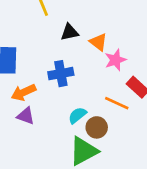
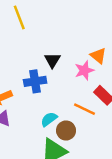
black triangle: (69, 32) -> (52, 60), moved, turned -49
orange triangle: (98, 42) -> (98, 56), moved

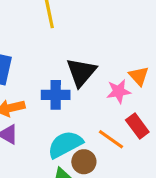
black triangle: (52, 60) -> (81, 72), size x1.5
cyan semicircle: (49, 119) -> (65, 144), size x1.6

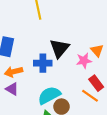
orange line: (111, 139) -> (90, 96), moved

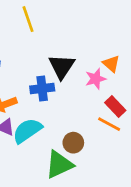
cyan semicircle: (49, 95) -> (27, 131), moved

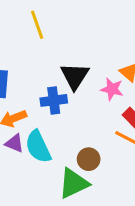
pink star: (96, 79) -> (112, 89), turned 30
cyan semicircle: (27, 131) -> (38, 147), turned -80

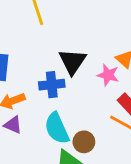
cyan semicircle: (38, 147) -> (57, 128), moved

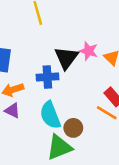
pink star: (108, 75) -> (89, 51), moved

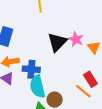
blue cross: (47, 77) -> (31, 69), moved

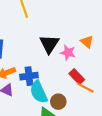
pink star: (76, 39) -> (68, 53), moved
red rectangle: (90, 79) -> (77, 77), moved

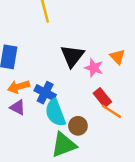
blue cross: (29, 76) -> (45, 93), turned 30

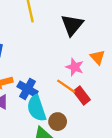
black triangle: (72, 56) -> (72, 25), moved
orange line: (112, 111) -> (66, 86), moved

